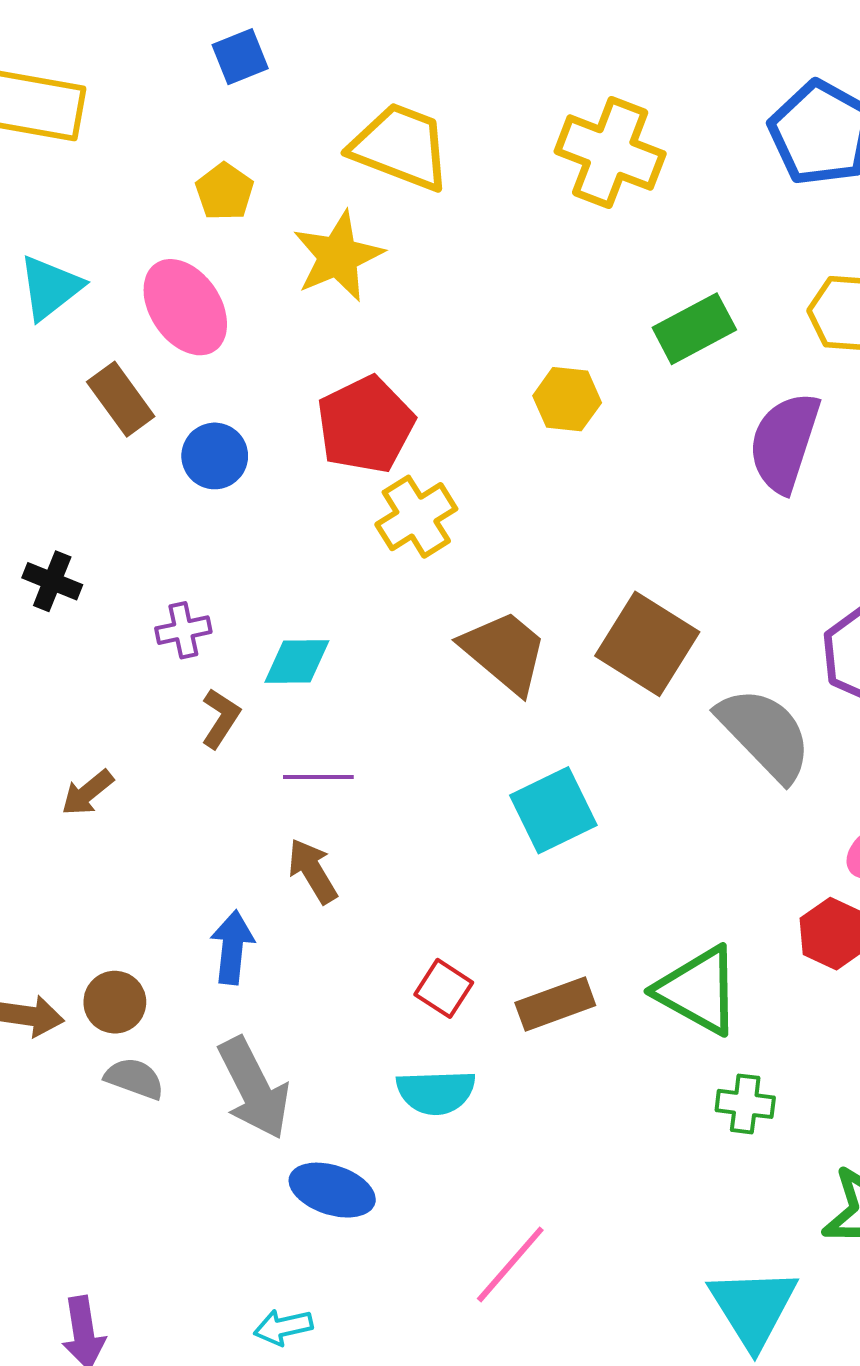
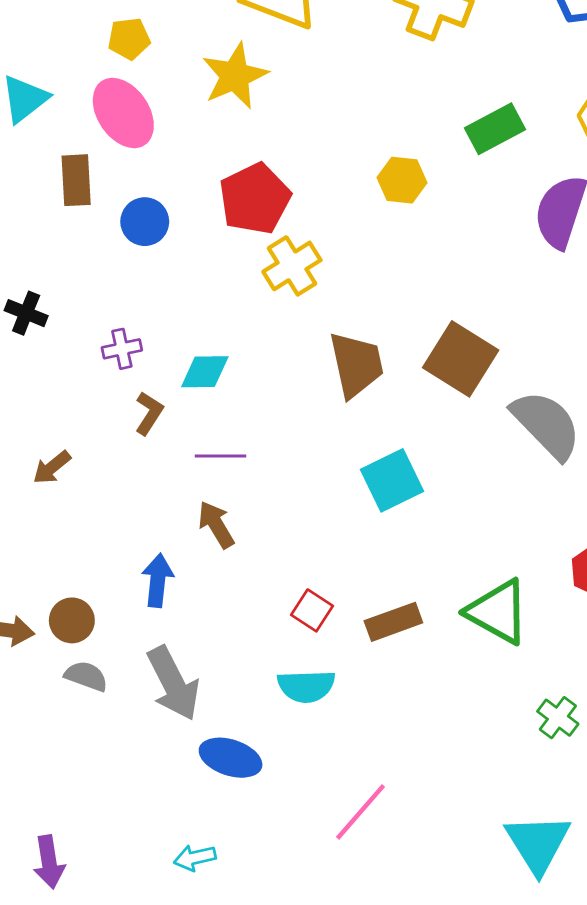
yellow pentagon: (224, 192) -> (129, 39), moved, turned 30
brown rectangle: (121, 399) -> (76, 180), turned 33
brown trapezoid: (504, 652) -> (356, 365), turned 38
green cross: (745, 1104) -> (558, 718), moved, turned 30

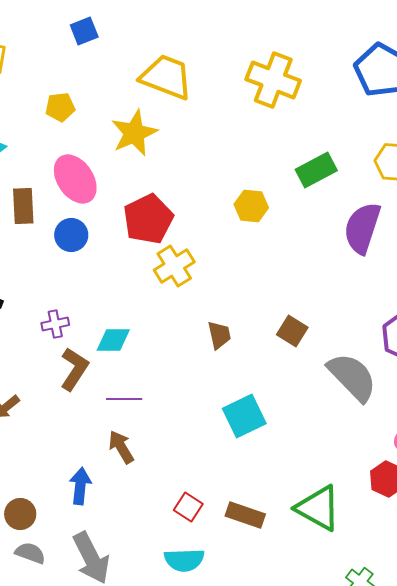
pink ellipse: (123, 113) -> (75, 179), moved
brown square: (461, 359) -> (292, 331), size x0.6
brown trapezoid: (356, 365) -> (219, 335), size x0.6
brown L-shape: (149, 413) -> (74, 369), size x1.4
brown rectangle: (393, 622) -> (245, 515), turned 39

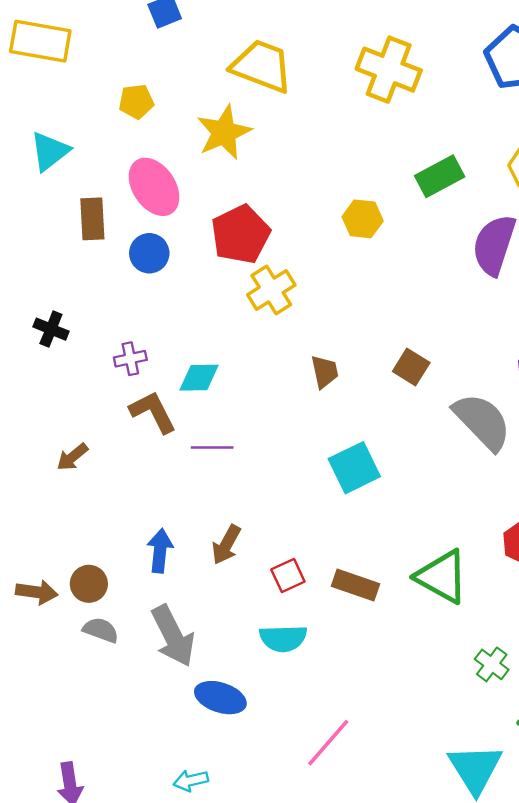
brown L-shape: (74, 369) -> (153, 412), turned -60
brown arrow: (121, 447) -> (226, 545), moved, turned -120
red square: (188, 507) -> (288, 576), turned 32

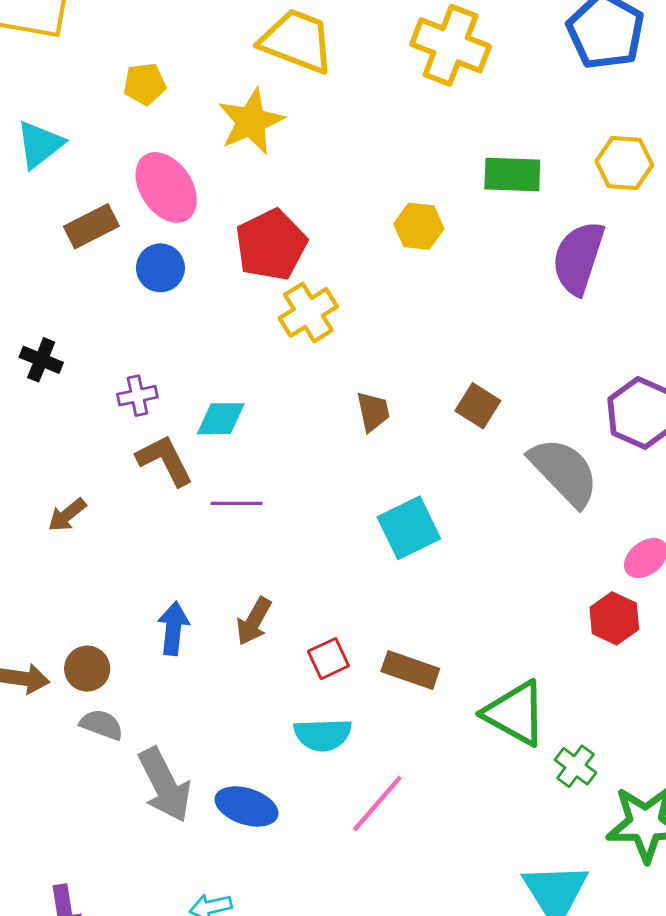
green rectangle: (440, 176) -> (512, 175), turned 30
brown rectangle: (92, 219) -> (91, 226), turned 66
green triangle: (442, 577) -> (515, 713), moved
gray arrow: (173, 636) -> (165, 785), moved
pink line: (328, 743) -> (377, 804), moved

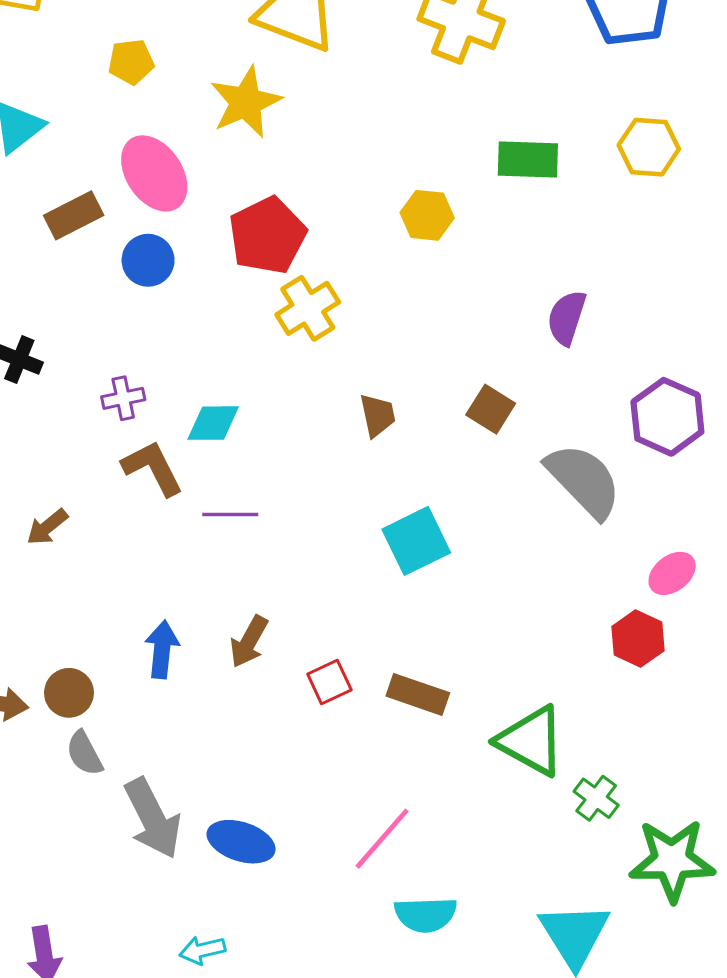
purple semicircle: (578, 258) -> (567, 318), moved, size x0.7
gray semicircle: (102, 725) -> (84, 753), turned -138
cyan semicircle: (323, 735) -> (426, 915), moved

